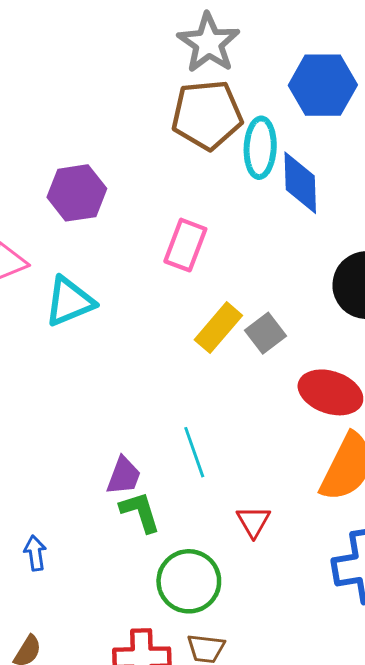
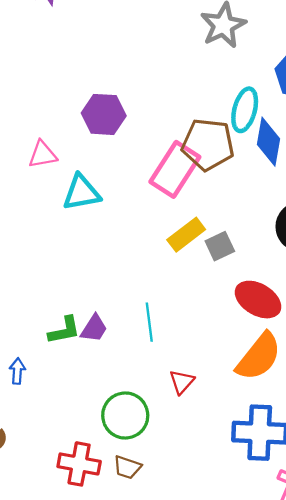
brown pentagon: (207, 115) -> (208, 144), moved
pink rectangle: (185, 245) -> (175, 169), size x1.4
green L-shape: (140, 512) -> (64, 330), moved, turned 84

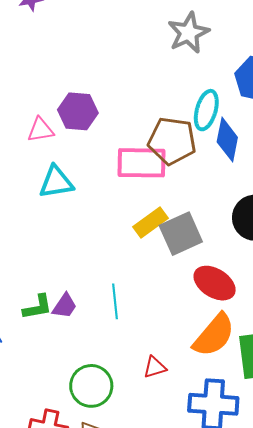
pink triangle: (43, 155) -> (41, 130), moved
pink rectangle: (175, 169) -> (142, 163), turned 57
gray square: (220, 246) -> (181, 234), size x1.6
red triangle: (182, 382) -> (155, 367), moved, turned 30

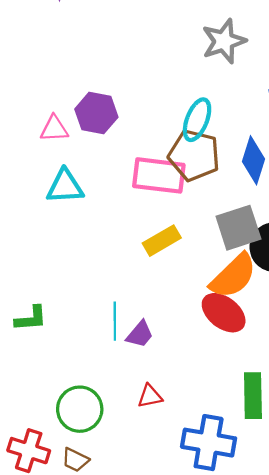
cyan ellipse: (206, 110) -> (197, 120), moved
gray square: (181, 234) -> (238, 228), moved
purple trapezoid: (65, 306) -> (140, 334), moved
orange semicircle: (214, 335) -> (233, 276), moved

